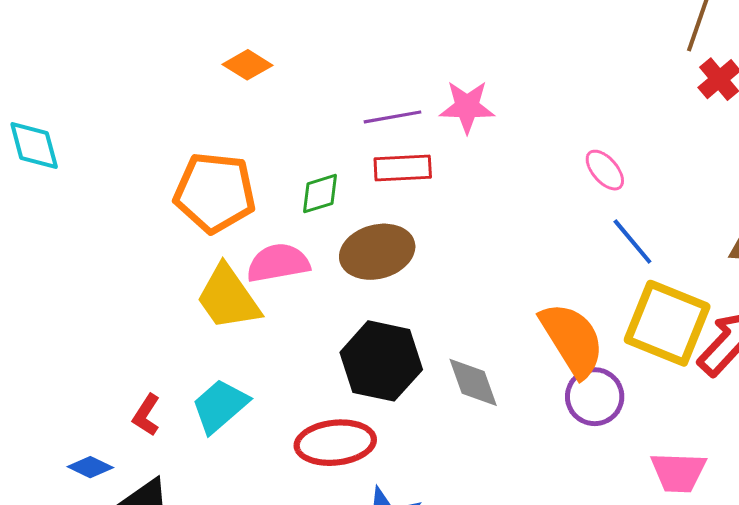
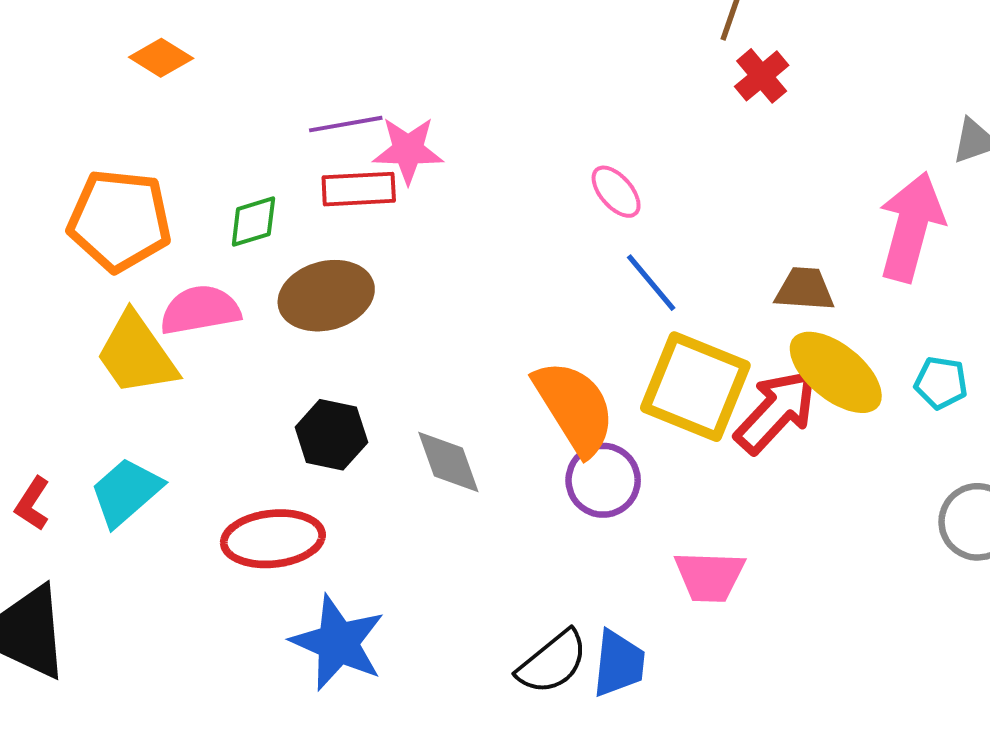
pink star: (467, 107) -> (408, 150), moved
black hexagon: (381, 361) -> (331, 435), size x0.7

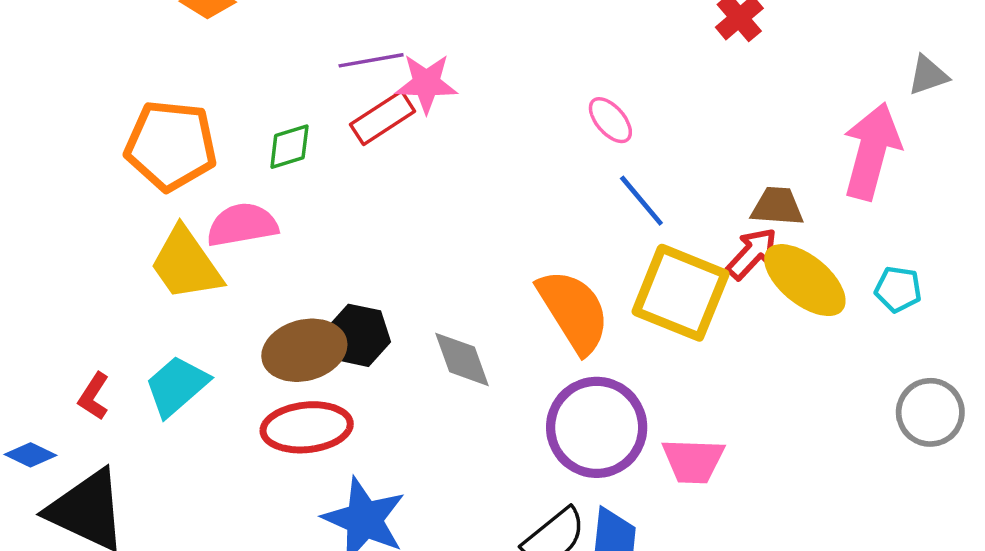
red rectangle: (359, 189) -> (383, 118), turned -30
brown ellipse: (326, 296) -> (304, 350), moved
red arrow: (776, 411) -> (752, 254), moved, size x0.7
purple circle: (603, 480) -> (597, 427), moved, size x1.5

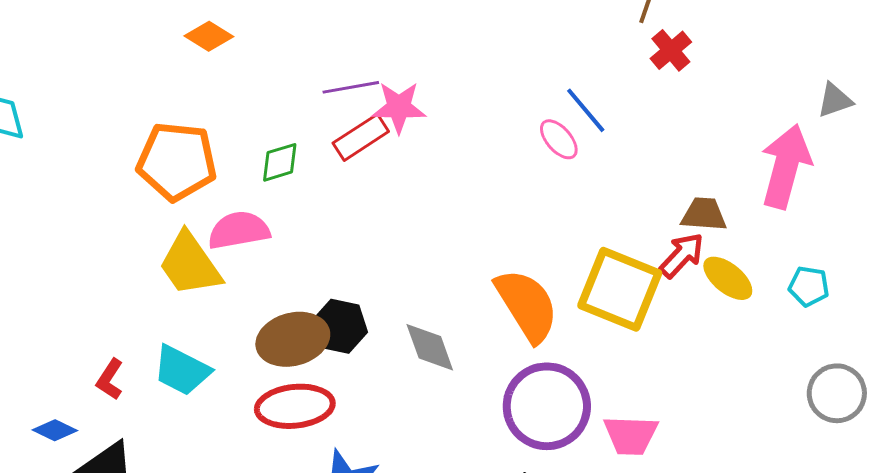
blue line: (641, 201) -> (586, 110), moved
yellow ellipse: (805, 280) -> (728, 278), size x0.7
cyan trapezoid: (177, 386) -> (182, 370), turned -112

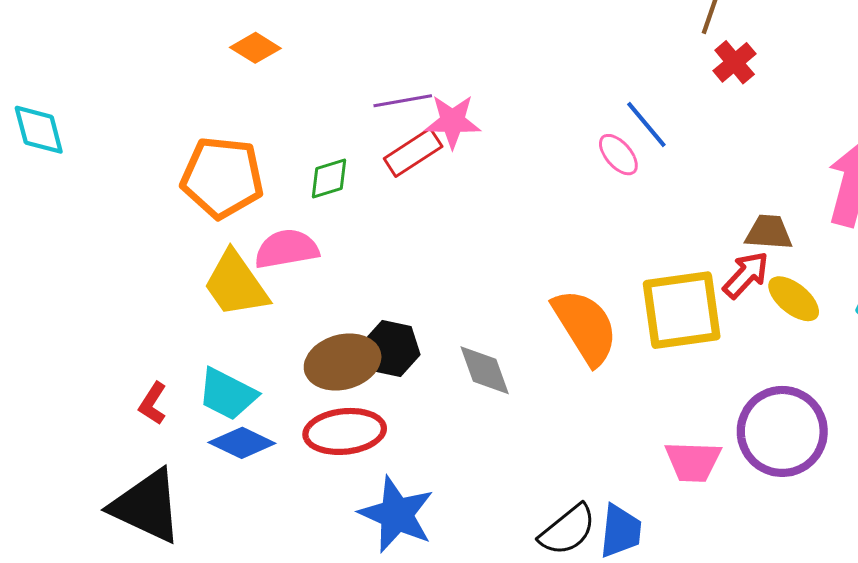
yellow square: (620, 289) -> (682, 310), turned -30
purple circle: (547, 406) -> (782, 431), moved
blue diamond: (55, 430) -> (242, 443), moved, size x1.4

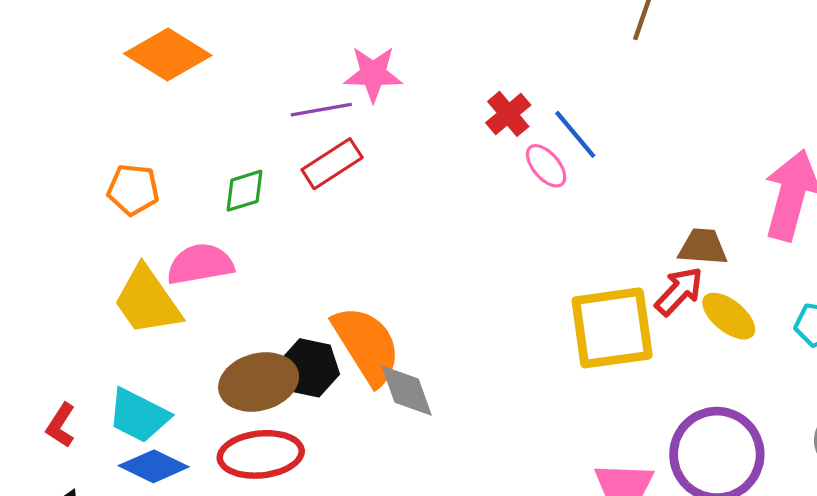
orange diamond: (255, 48) -> (168, 54), size x1.6
red cross: (735, 62) -> (508, 114), moved
pink star: (452, 121) -> (373, 74), moved
orange pentagon: (222, 177) -> (133, 190), size x0.6
orange semicircle: (585, 327) -> (367, 345), moved

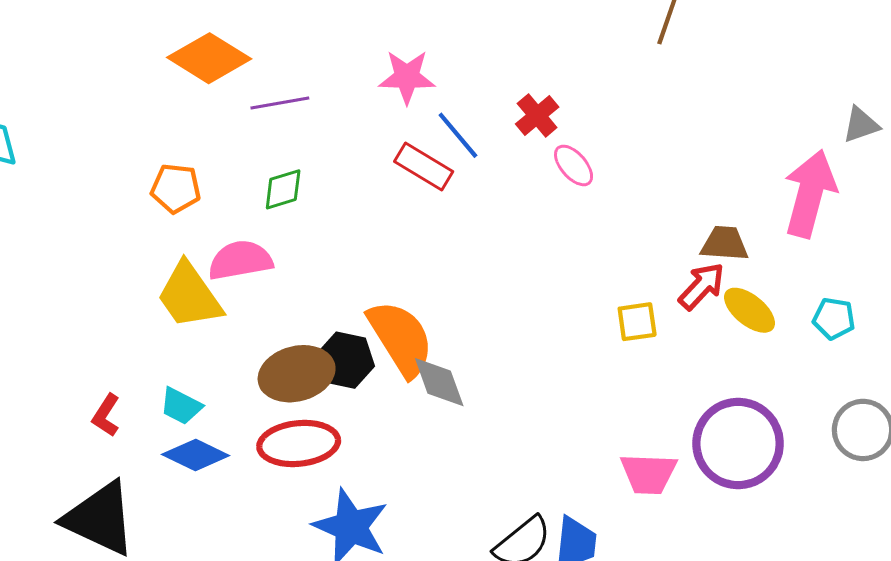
purple line: (321, 110) -> (280, 103), moved
blue line: (575, 134) -> (458, 135), moved
red rectangle: (332, 164) -> (424, 167), moved, turned 64
yellow square: (612, 328) -> (637, 322), size x0.5
cyan trapezoid: (139, 415) -> (181, 406), size x0.7

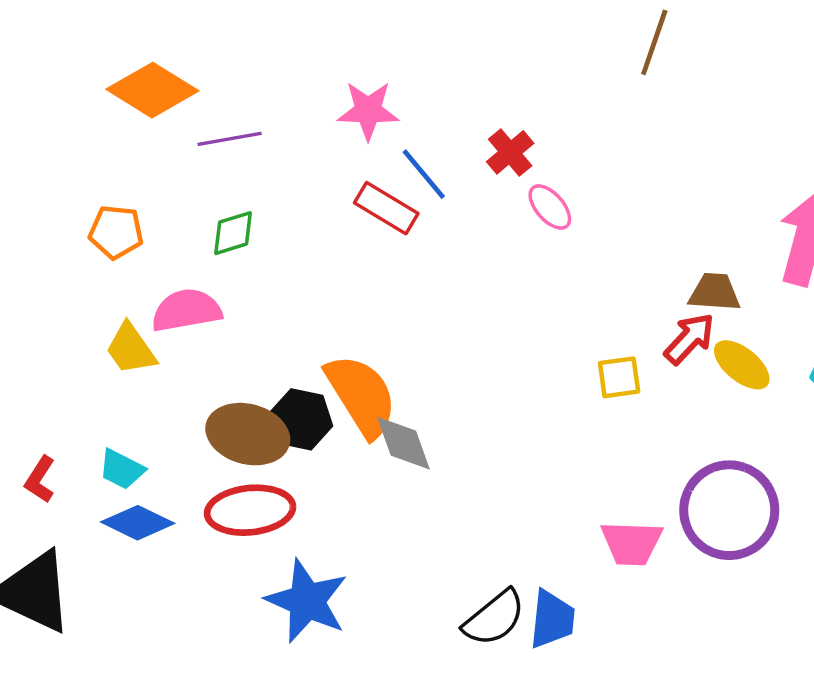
yellow trapezoid: (189, 296) -> (131, 349), size x0.7
brown ellipse: (297, 374) -> (248, 434), turned 30

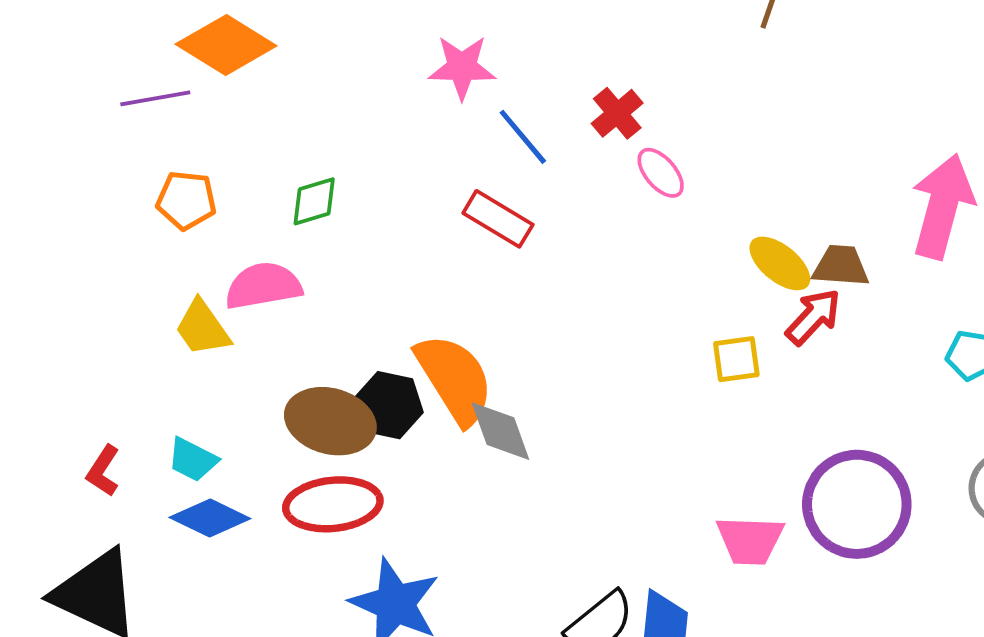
purple line: (230, 139) -> (155, 98), moved
red rectangle: (386, 208) -> (498, 219), moved
yellow ellipse: (742, 365) -> (780, 263), moved

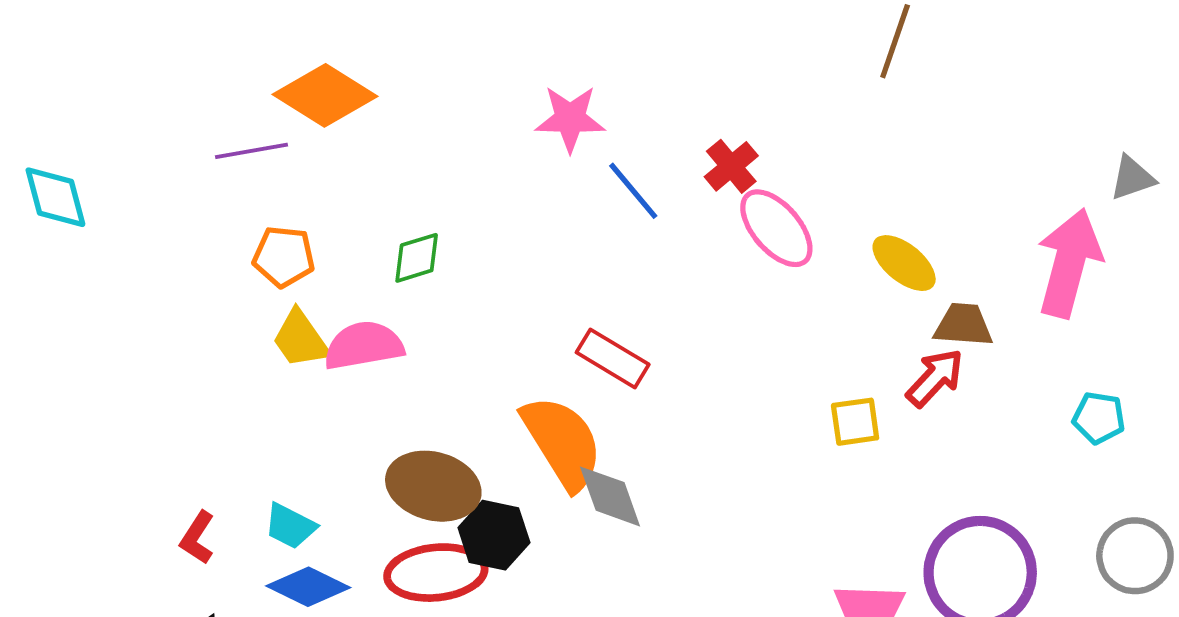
pink ellipse: (661, 173) -> (776, 228), size x1.5
red rectangle: (498, 219) -> (613, 358), moved
yellow ellipse: (780, 263) -> (904, 263), moved
yellow trapezoid: (202, 328) -> (301, 339), moved
black hexagon: (389, 405) -> (494, 535), moved

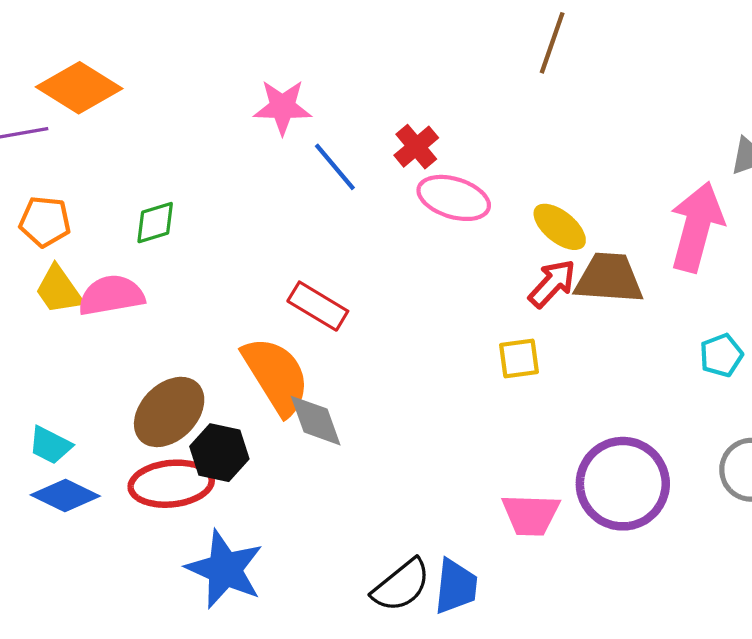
pink ellipse: (776, 228) -> (454, 198), turned -32
brown trapezoid: (963, 325) -> (609, 278), size x1.4
red arrow: (935, 378) -> (552, 284), moved
cyan pentagon: (1099, 418) -> (721, 355), turned -30
brown ellipse: (433, 486) -> (169, 412), turned -60

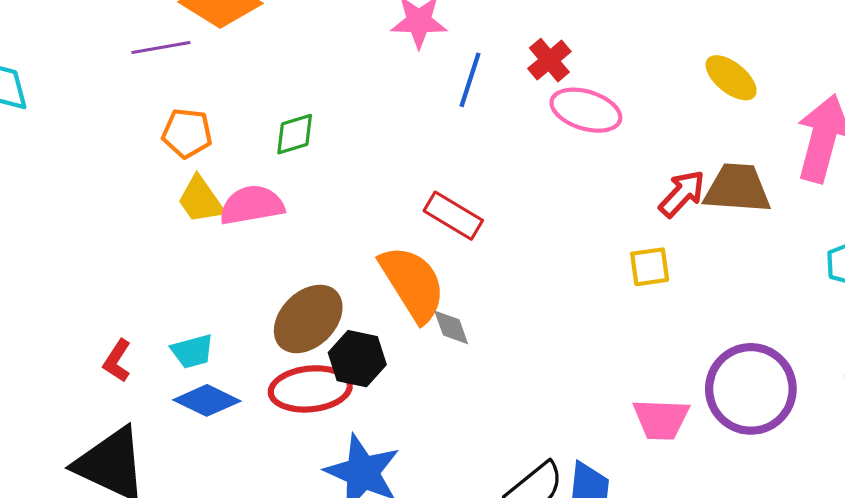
blue line: (335, 167) -> (470, 80), turned 58
yellow ellipse: (560, 227) -> (731, 78), moved
gray diamond: (316, 421) -> (451, 327), size x0.7
cyan trapezoid: (50, 445) -> (192, 351), turned -42

